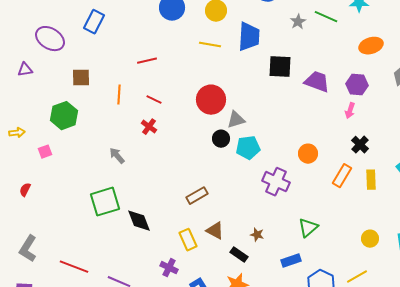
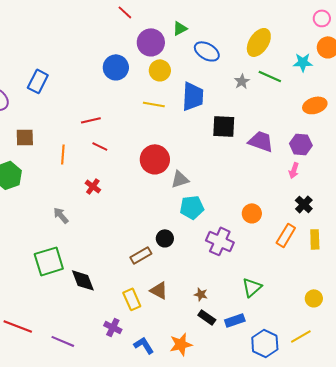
red line: (154, 100) -> (100, 146), moved
black circle: (221, 139) -> (165, 238), moved
black rectangle: (239, 255) -> (207, 317), moved

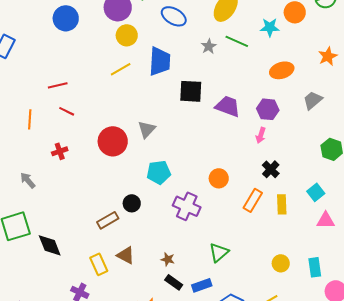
blue circle: (116, 67) -> (66, 18), moved
yellow line: (154, 104) -> (121, 69), turned -40
red circle: (155, 159) -> (113, 141), moved
gray triangle: (180, 179) -> (147, 129), moved, turned -30
red cross: (93, 186) -> (60, 151), turned 35

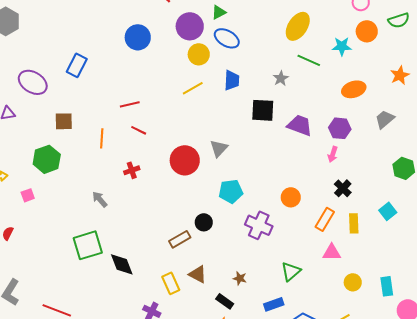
blue ellipse: (174, 16) -> (227, 38), moved
gray star: (209, 46) -> (281, 78), moved
blue trapezoid: (160, 61) -> (232, 80), size x0.7
pink triangle: (326, 220) -> (332, 252), moved
black rectangle: (174, 282) -> (225, 301), moved

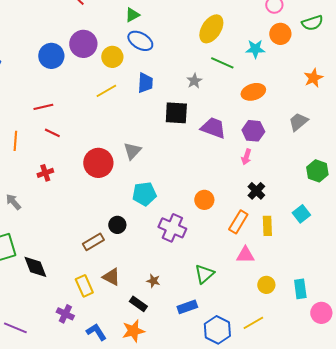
purple circle: (190, 26) -> (83, 44), moved
blue circle: (138, 37) -> (51, 56), moved
orange ellipse: (354, 89) -> (253, 92), moved

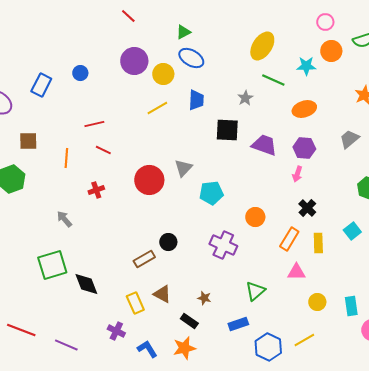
blue circle: (51, 56) -> (80, 73), moved, size x0.6
cyan pentagon: (144, 194) -> (211, 193), moved

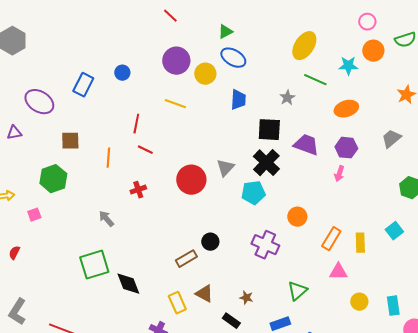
yellow line: (157, 108) -> (175, 104), moved, turned 50
red line: (94, 124) -> (136, 124), turned -66
black cross: (307, 208) -> (266, 163), moved, size x1.5

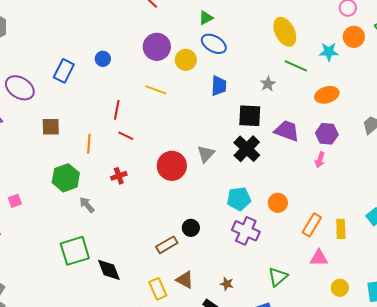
yellow ellipse: (304, 46) -> (285, 32), turned -60
green hexagon: (53, 179) -> (66, 178), moved
cyan pentagon: (253, 193) -> (239, 199), moved

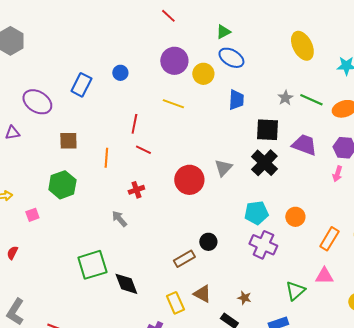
green line: (296, 66) -> (311, 100), moved
green hexagon: (66, 178) -> (62, 185), moved
gray arrow: (87, 205) -> (119, 219), moved
pink triangle: (319, 258) -> (324, 276), moved

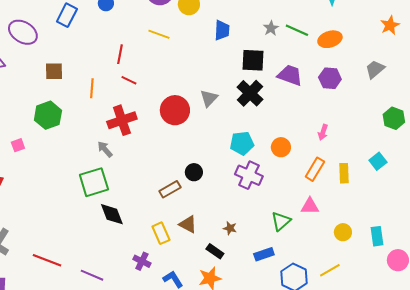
pink arrow: (337, 174) -> (323, 132), moved
red cross: (136, 190) -> (122, 120), size x1.8
green square: (92, 265) -> (94, 182), moved

